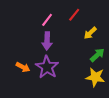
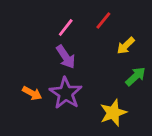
purple arrow: (47, 41) -> (66, 57), turned -36
yellow star: (95, 77) -> (113, 113), moved, turned -30

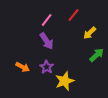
purple star: (66, 93) -> (47, 67), size x0.6
yellow star: (113, 113) -> (65, 81), moved

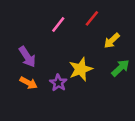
purple arrow: (47, 41) -> (27, 57), moved
yellow star: (65, 81) -> (81, 69), moved

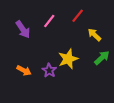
yellow arrow: (112, 41) -> (94, 35), turned 88
purple arrow: (27, 57) -> (23, 29), moved

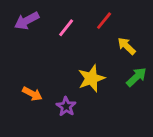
purple arrow: (23, 29) -> (27, 21), moved, turned 96
purple star: (49, 70) -> (66, 106), moved

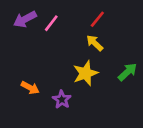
pink line: (66, 28) -> (51, 23), moved
yellow arrow: (127, 46) -> (95, 43), moved

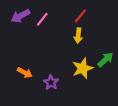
yellow arrow: (95, 43) -> (78, 36), turned -128
yellow star: (85, 73) -> (83, 68), moved

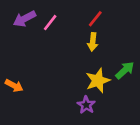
orange arrow: (25, 73) -> (14, 86), moved
purple star: (51, 82) -> (86, 105), moved

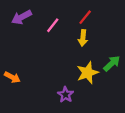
pink line: (50, 23) -> (53, 25), moved
purple star: (86, 105) -> (66, 95), moved

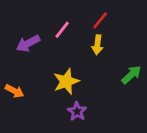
purple arrow: (22, 17) -> (28, 43), moved
yellow star: (87, 73) -> (66, 81), moved

